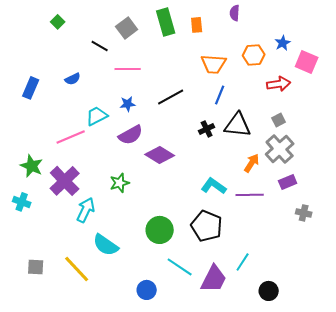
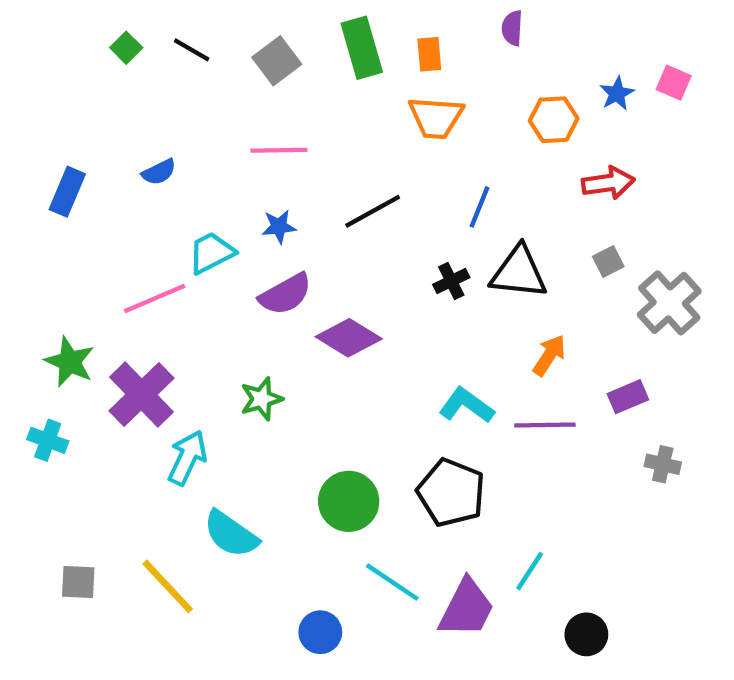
black line: (100, 46) -> (192, 50), moved
pink square: (307, 62) -> (674, 83), moved, size x0.7
orange trapezoid: (214, 64) -> (436, 118), moved
gray cross: (280, 149) -> (669, 303), moved

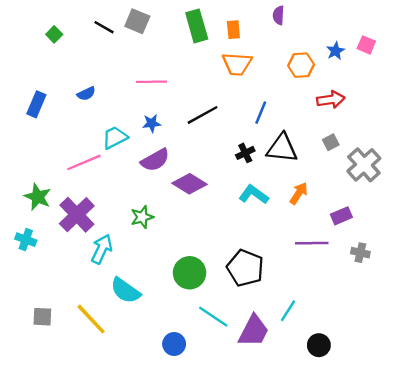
green square: (126, 48) -> (54, 34), moved
gray square: (277, 61) -> (137, 21), moved, turned -30
cyan L-shape: (466, 405) -> (254, 194), moved
purple line: (545, 425) -> (312, 243), moved

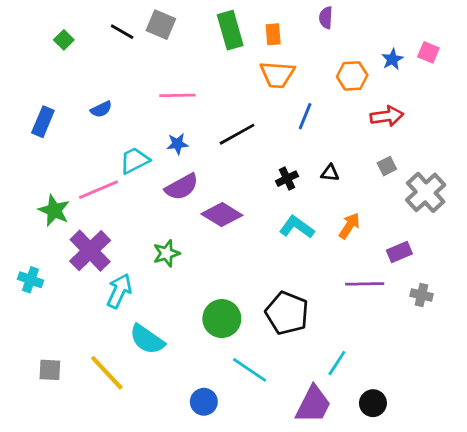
blue line: (261, 113) -> (305, 116), moved
black triangle: (282, 148) -> (330, 173), size x0.5
green star: (38, 197) -> (54, 210), moved
purple trapezoid: (254, 331) -> (313, 405), moved

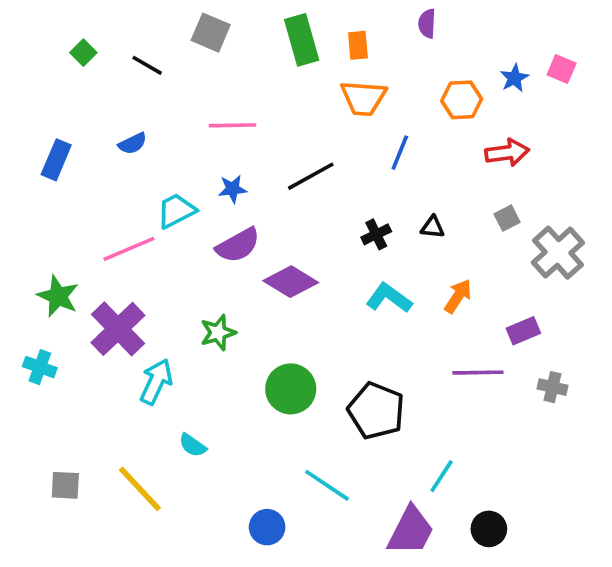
black line: (122, 32) -> (147, 65), moved
green star: (54, 210) -> (58, 296), moved
green circle: (222, 319) -> (291, 389), moved
cyan semicircle: (147, 339) -> (193, 445), size x0.6

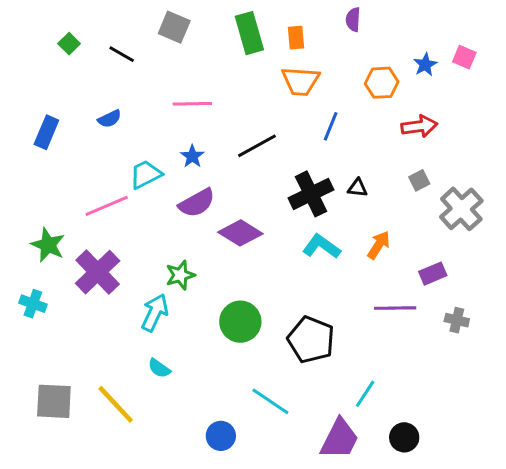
blue star: (233, 189) -> (192, 156), turned -30
black cross: (376, 234) -> (311, 194), size x1.8
cyan arrow: (156, 382) -> (155, 313), moved
gray square: (65, 485) -> (54, 401), size x1.5

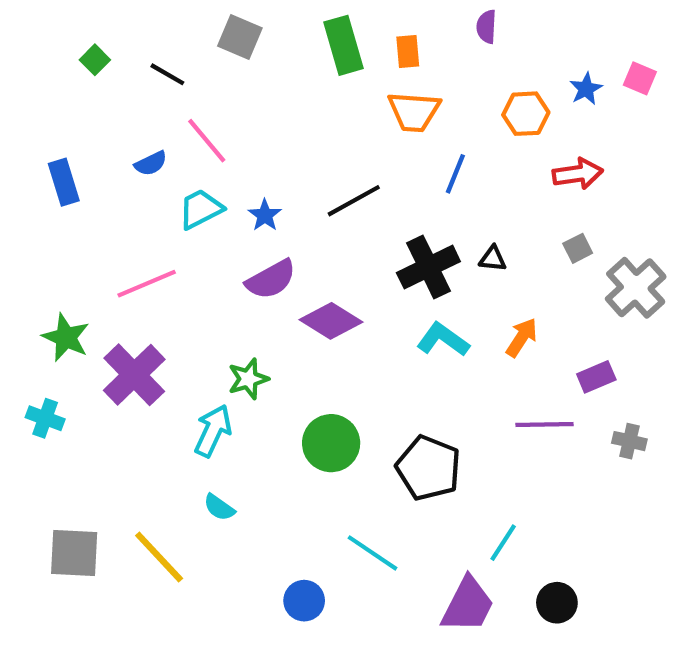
pink line: (192, 104) -> (207, 141), moved, turned 51
blue rectangle: (46, 132) -> (64, 182), turned -40
cyan trapezoid: (146, 174) -> (201, 209), moved

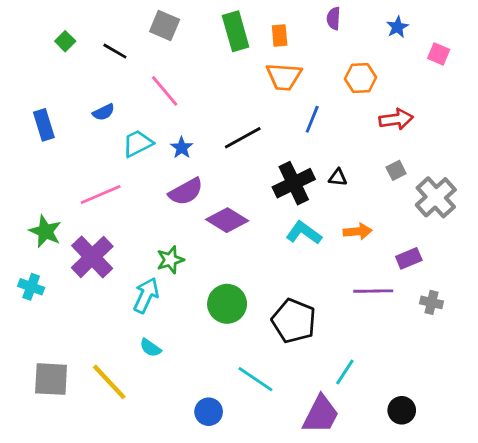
blue star: (586, 89) -> (397, 27), moved
pink line: (207, 141) -> (165, 91), moved
orange arrow: (522, 337) -> (358, 231), turned 52
black circle: (557, 603) -> (402, 410), moved

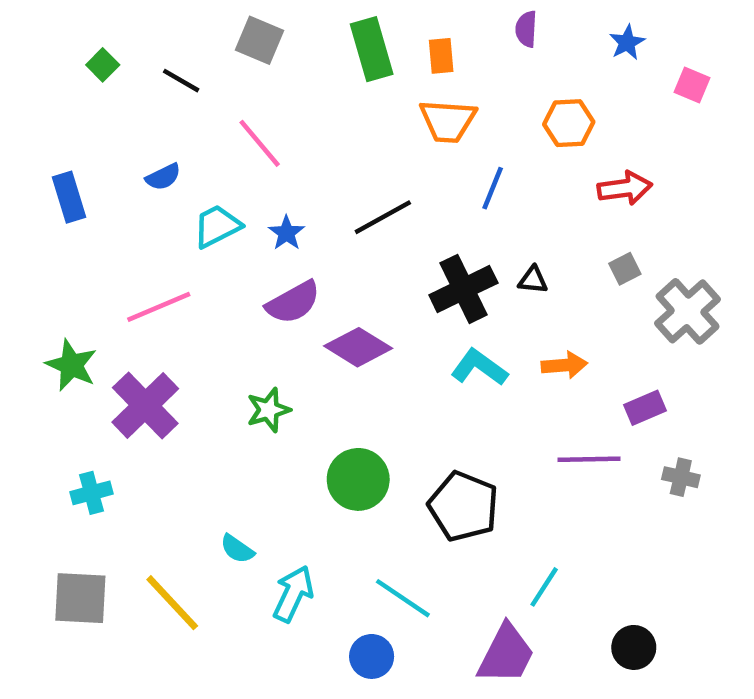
cyan cross: (31, 287) -> (91, 493), moved, turned -35
cyan arrow: (146, 295) -> (293, 594), moved
blue circle: (209, 412) -> (372, 656), moved

